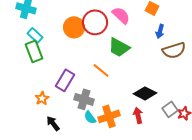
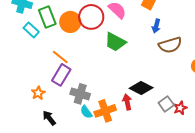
green rectangle: (34, 51) -> (47, 17), moved
orange line: (101, 70) -> (60, 57), moved
red arrow: (138, 115) -> (127, 102), moved

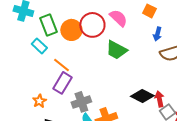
cyan rectangle: (31, 30) -> (39, 46), moved
gray cross: (80, 94) -> (81, 102), turned -36
red arrow: (127, 102) -> (159, 99), moved

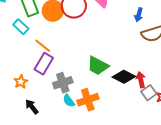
green trapezoid: (116, 50) -> (98, 66), moved

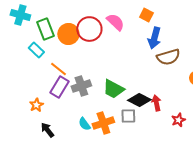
blue arrow: (139, 15) -> (154, 38), size x1.5
gray cross: (63, 83) -> (81, 86), moved
gray square: (149, 93) -> (128, 116), moved, turned 35

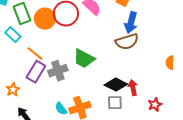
brown semicircle: (168, 57) -> (127, 42), moved
green trapezoid: (113, 89) -> (84, 59), moved
gray square: (128, 116) -> (115, 103), moved

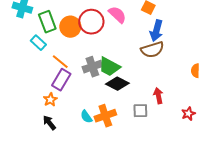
gray cross: (58, 71) -> (92, 67), moved
black diamond: (116, 85) -> (117, 84), moved
orange star: (13, 90) -> (50, 100), moved
red star: (155, 105) -> (188, 114), moved

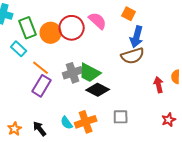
red arrow: (158, 96) -> (159, 85), moved
orange star: (50, 100) -> (15, 129), moved
black arrow: (49, 123) -> (40, 129), moved

